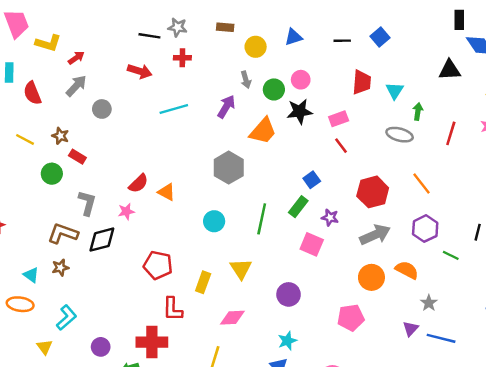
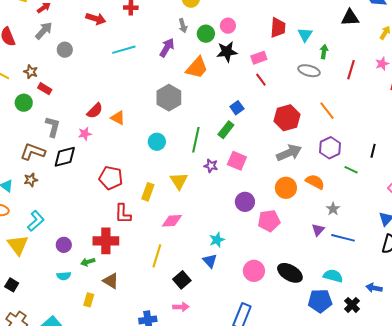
purple star: (330, 218) -> (211, 166), moved
purple circle: (289, 294) -> (245, 202), moved
yellow triangle: (45, 347) -> (18, 245), size x1.6

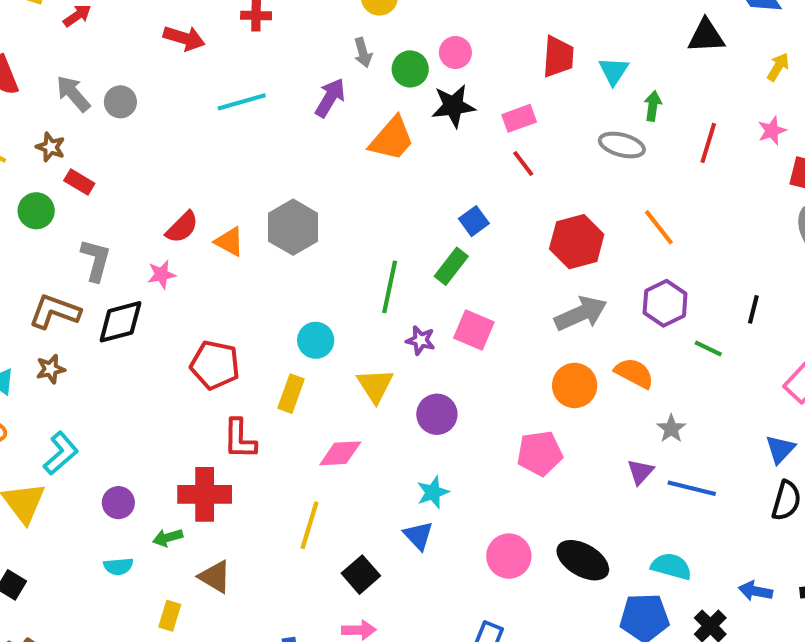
gray arrow: (44, 31) -> (73, 94), moved, turned -84
gray hexagon: (169, 98) -> (293, 227), moved
cyan circle: (157, 142) -> (316, 340), moved
yellow triangle: (179, 181) -> (375, 385), moved
purple circle: (245, 202) -> (437, 414), moved

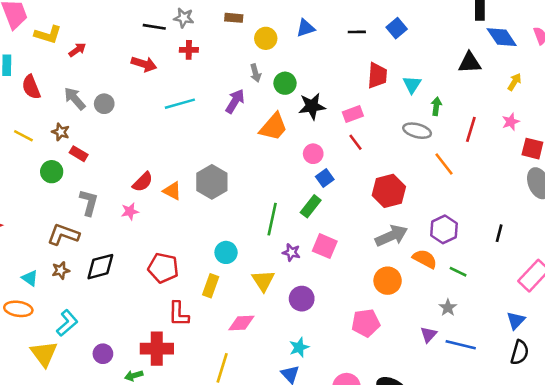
pink circle: (455, 53) -> (313, 154), moved
orange line: (659, 227) -> (444, 164), moved
black diamond: (120, 322) -> (100, 267), moved
green line: (708, 348) -> (458, 272), moved
orange semicircle: (634, 373) -> (425, 259), moved

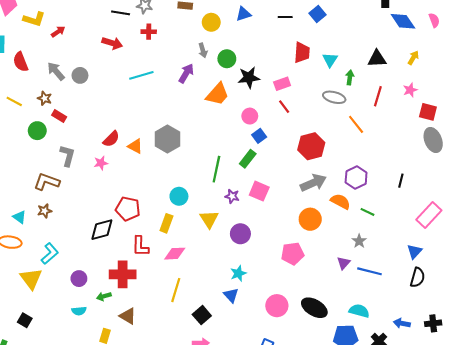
black triangle: (470, 63) -> (377, 59), moved
black diamond: (100, 267) -> (102, 230), moved
pink diamond: (241, 323) -> (175, 254), moved

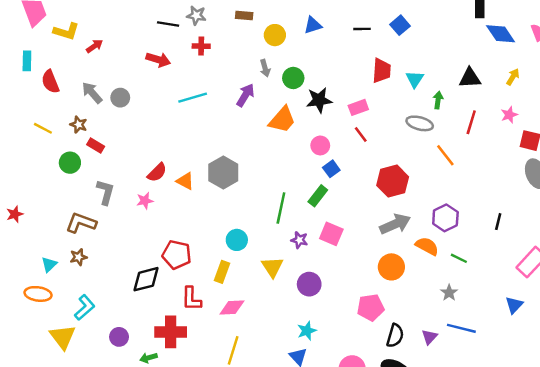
cyan triangle: (20, 217) -> (49, 264), turned 40
purple triangle: (344, 263) -> (429, 337), moved
black semicircle: (418, 278) -> (395, 336), moved

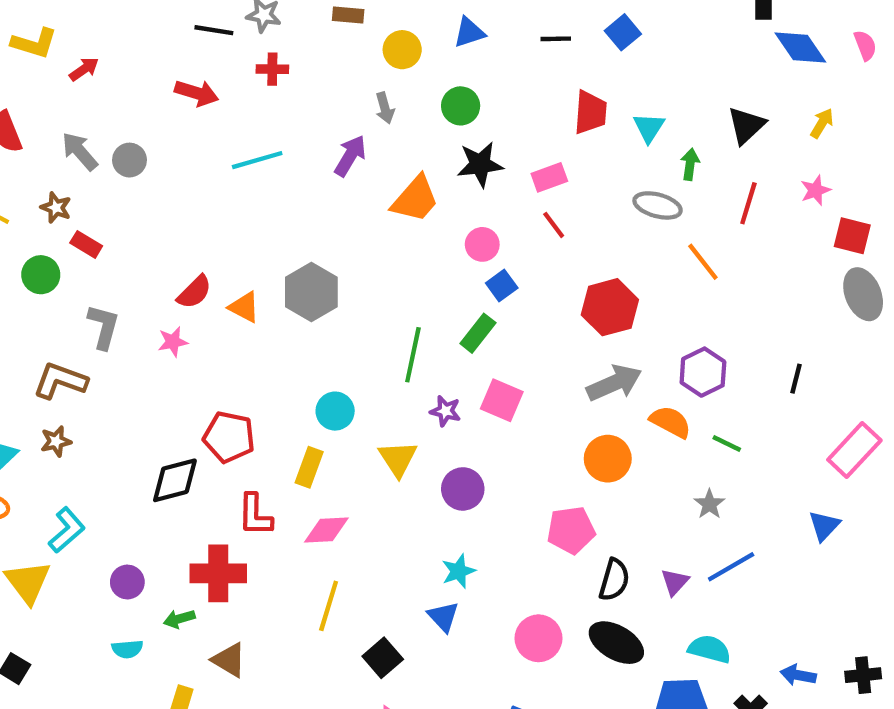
green circle: (293, 78) -> (461, 106), moved
black triangle: (470, 78) -> (746, 125), turned -40
blue line: (461, 328) -> (731, 567), turned -44

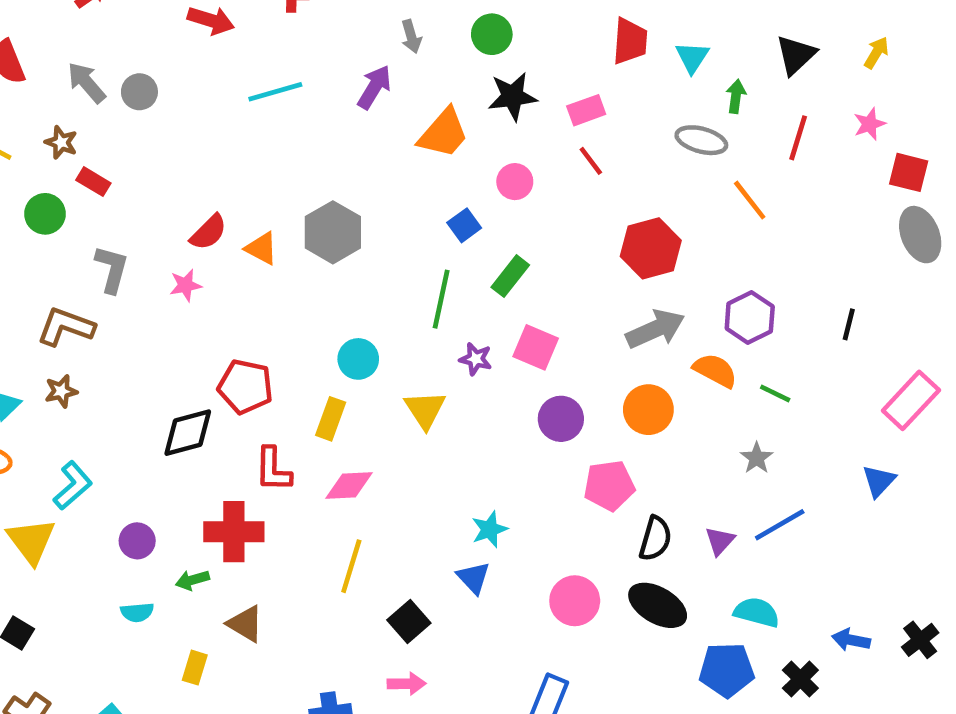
blue square: (502, 286) -> (464, 225), moved
purple circle: (463, 489) -> (561, 419), moved
black cross: (863, 675) -> (920, 640), turned -32

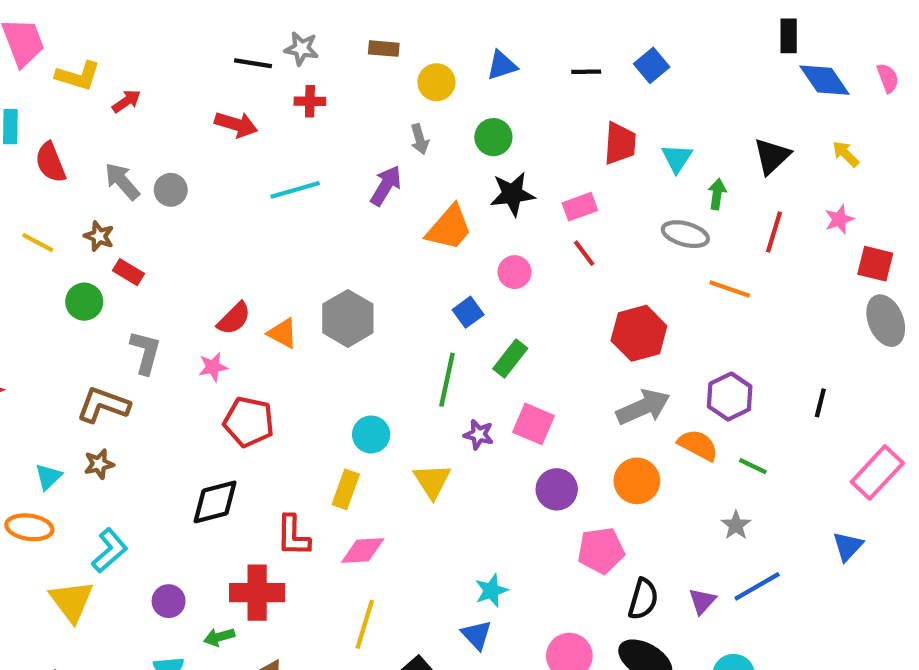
yellow arrow: (876, 53) -> (846, 154), turned -76
orange line: (750, 200) -> (730, 289), turned -33
red pentagon: (245, 387) -> (249, 422), moved

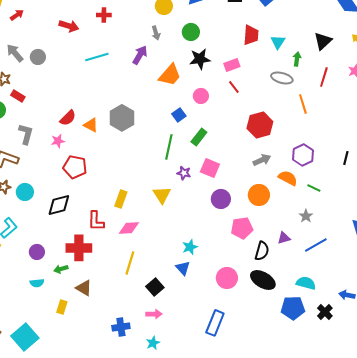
orange line: (730, 289) -> (303, 104), turned 54
gray arrow: (643, 407) -> (262, 160), size x0.7
cyan circle: (371, 434) -> (25, 192), moved
purple triangle: (702, 601) -> (284, 238), moved, turned 32

